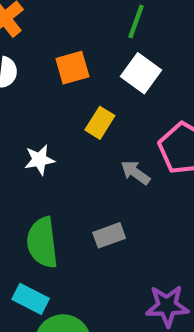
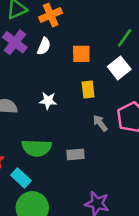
yellow rectangle: (100, 123) -> (88, 89), turned -54
green semicircle: (42, 243) -> (36, 148), turned -96

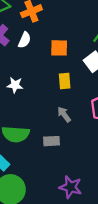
white star: (48, 101) -> (15, 85), moved
gray arrow: (100, 123) -> (64, 114), moved

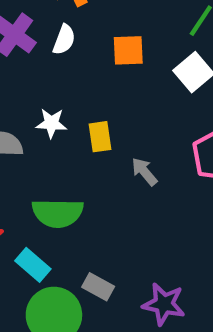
yellow rectangle: (65, 81) -> (100, 137), moved
gray rectangle: (52, 141) -> (98, 287), moved, turned 35

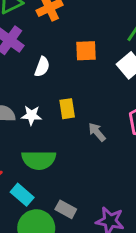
white semicircle: (64, 40) -> (42, 67), moved
white star: (51, 123) -> (31, 115), moved

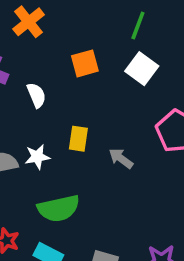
white semicircle: (42, 67) -> (36, 95), turned -30
yellow rectangle: (67, 109) -> (78, 139), turned 30

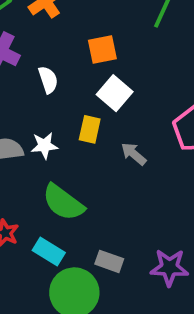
white square: (142, 69) -> (115, 93), moved
green semicircle: (59, 208) -> (63, 202), turned 45

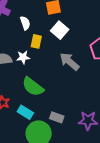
yellow rectangle: (90, 129) -> (36, 41), moved
gray arrow: (134, 154) -> (69, 62), size x1.5

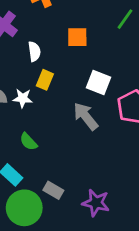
white square: (60, 30) -> (99, 82), moved, turned -30
green semicircle: (33, 87) -> (28, 142), size x0.6

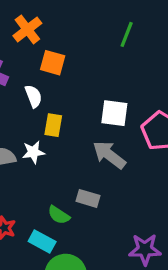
orange square: (77, 37) -> (53, 63), moved, turned 30
green semicircle: (28, 142) -> (59, 215), moved
gray rectangle: (53, 190) -> (88, 198), moved

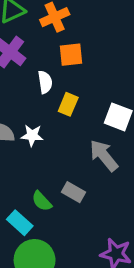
orange square: (53, 63) -> (71, 55), turned -35
yellow rectangle: (53, 125) -> (68, 104), moved

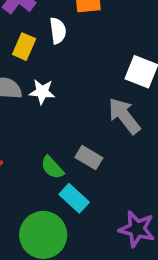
yellow rectangle: (68, 104) -> (24, 47), moved
cyan rectangle: (20, 223) -> (74, 198), moved

